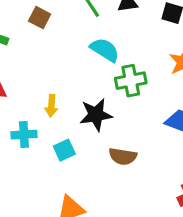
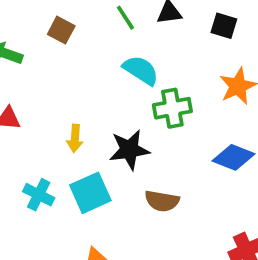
cyan cross: (24, 135) -> (39, 195), moved, turned 30
cyan square: (64, 150) -> (90, 193), size x1.5

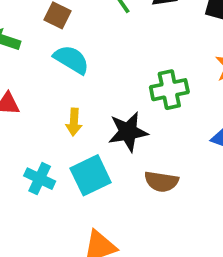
cyan semicircle: (141, 70) -> (71, 60), moved

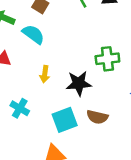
cyan semicircle: (71, 60) -> (33, 34), moved
cyan square: (91, 175) -> (65, 120), moved

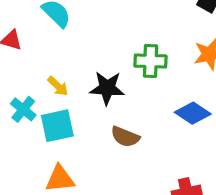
yellow arrow: (45, 74) -> (58, 86), moved, turned -63
cyan square: (65, 120) -> (57, 126), moved

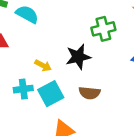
cyan cross: (23, 109) -> (23, 89), turned -30
brown semicircle: (125, 137) -> (90, 93), moved

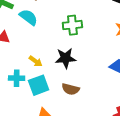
green cross: (103, 29) -> (72, 25), moved

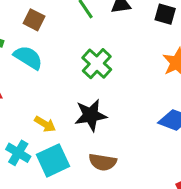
green cross: (72, 25) -> (97, 64), turned -36
cyan cross: (17, 78) -> (18, 153), turned 35

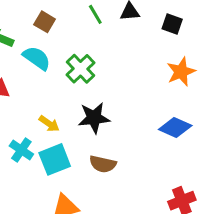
green cross: (97, 64) -> (80, 69), moved

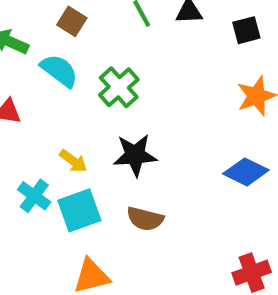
black square: (172, 24) -> (246, 30), turned -36

